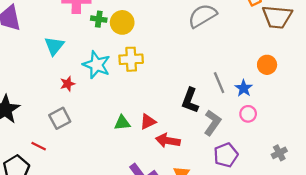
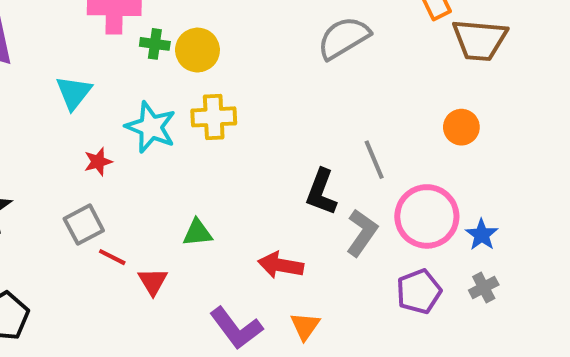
blue star: (244, 88) -> (482, 235), moved
pink circle: (248, 114) -> (427, 216), size x2.0
red triangle: (148, 122) -> (153, 281), moved, turned -36
red line: (39, 146) -> (112, 257), moved
purple pentagon: (226, 155) -> (419, 292), moved

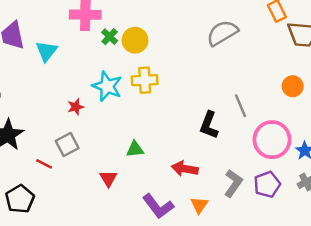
green cross: (155, 44) -> (110, 37), turned 35
cyan triangle: (74, 93) -> (47, 51), moved
gray L-shape: (362, 233) -> (233, 183), moved
red line: (112, 257) -> (44, 164), moved

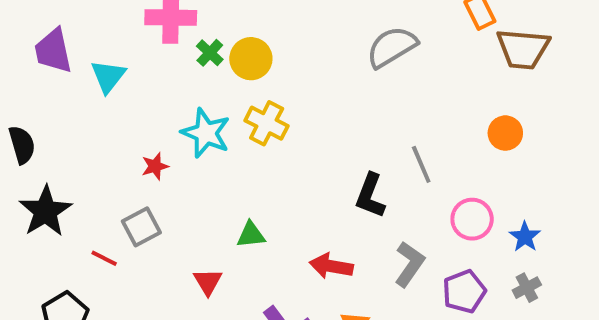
yellow cross: (145, 80) -> (267, 123), turned 30
pink circle: (272, 140) -> (472, 219), size x0.7
gray L-shape: (233, 183) -> (409, 264), moved

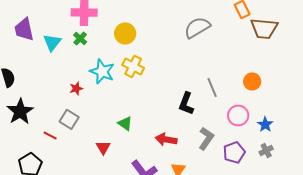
green cross: (210, 53) -> (80, 38), moved
orange circle: (505, 133) -> (252, 81), moved
gray square: (141, 227) -> (69, 119), turned -30
green triangle: (251, 235) -> (125, 123), turned 42

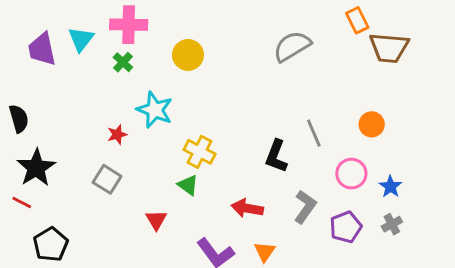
cyan triangle: (52, 42) -> (81, 39), moved
yellow cross: (133, 66) -> (200, 152), moved
red line: (50, 135) -> (22, 202), moved

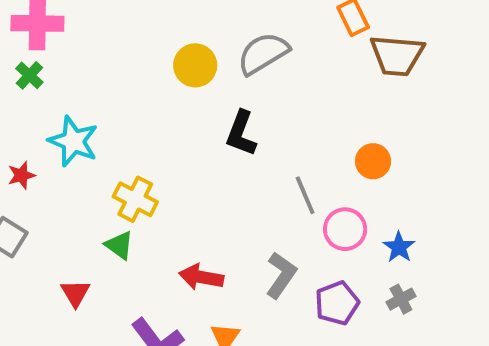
yellow circle: (188, 55) -> (195, 65), moved
gray line: (314, 133) -> (305, 195), moved
black L-shape: (276, 156) -> (241, 133), moved

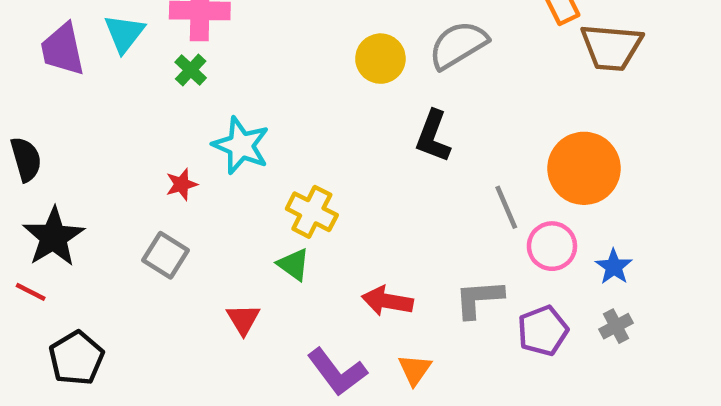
orange circle: (373, 161) -> (584, 168), size x1.8
gray L-shape: (281, 275) -> (479, 299), turned -129

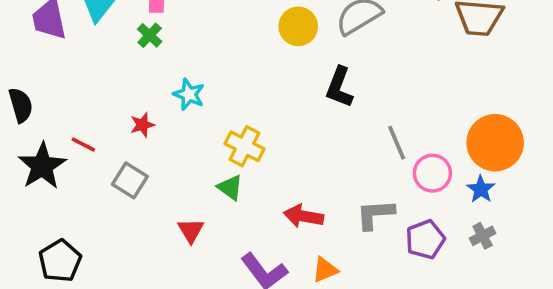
cyan star: (241, 145) -> (189, 94), size x0.7
orange circle: (584, 168) -> (495, 143), moved
red line: (31, 292) -> (83, 144), moved
orange triangle: (415, 370) -> (325, 270), turned 32

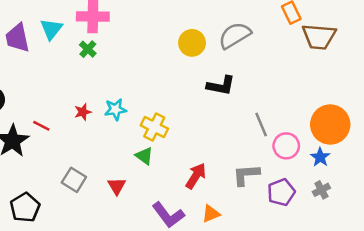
black L-shape: (339, 87) -> (221, 86), turned -100
cyan star: (189, 94) -> (115, 109), moved, turned -30
gray square: (130, 180) -> (74, 180), moved
red arrow: (304, 216) -> (196, 176), turned 112

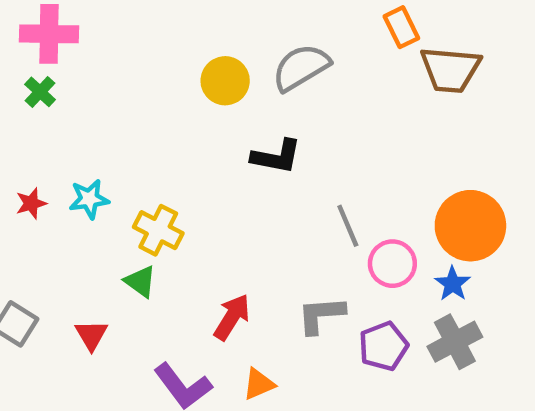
gray cross: (321, 190) -> (455, 342), size x1.6

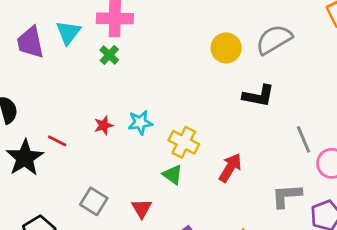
red arrow: (232, 317) -> (230, 168), moved

